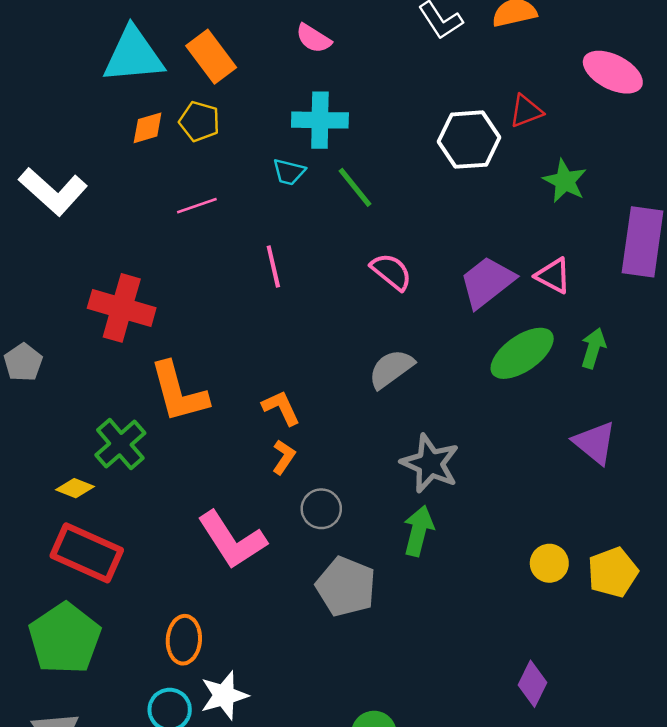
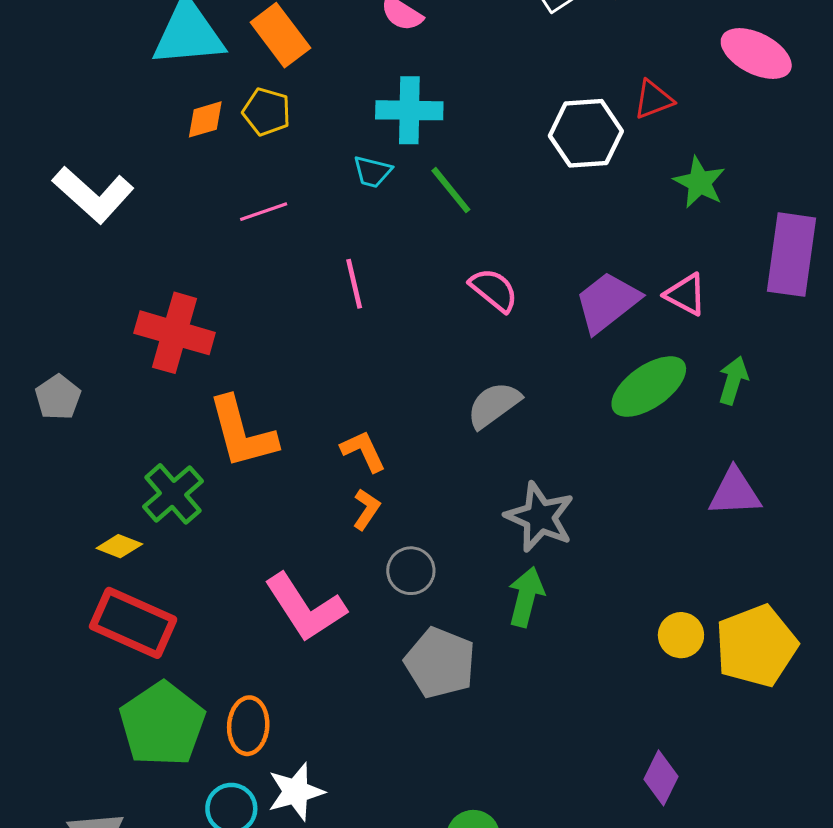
purple triangle: (595, 443) -> (735, 492), turned -42
yellow pentagon: (613, 572) -> (756, 646), size x1.4
green pentagon: (65, 638) -> (162, 724), moved

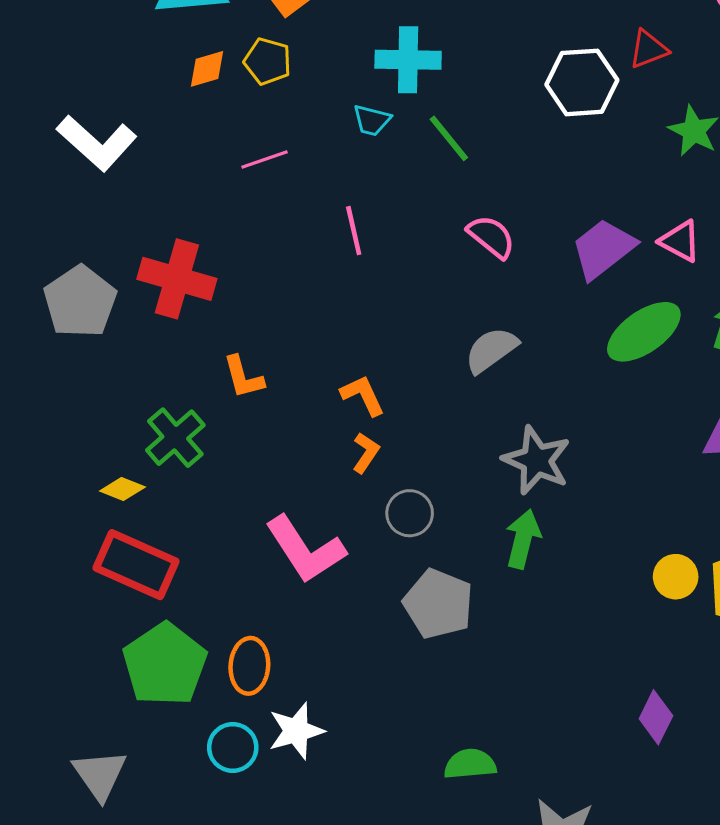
gray pentagon: (58, 397) -> (80, 302), moved, size x1.6
orange L-shape: (242, 433) -> (243, 377), size x0.6

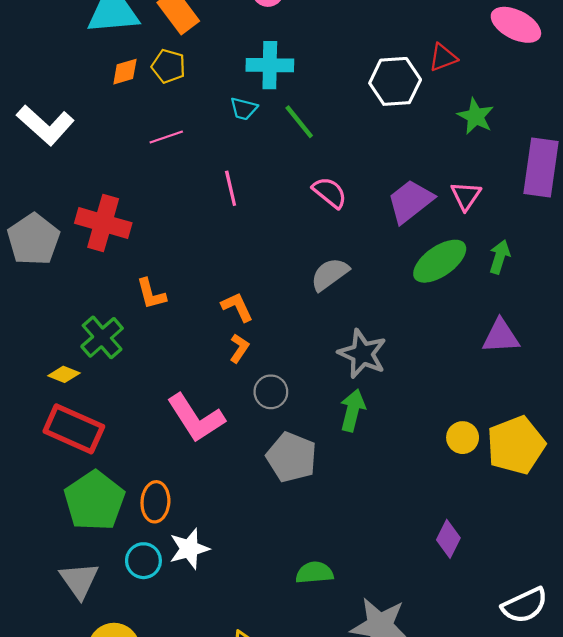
pink triangle: (680, 241) -> (466, 196), turned 36
gray triangle: (100, 775) -> (79, 580), moved

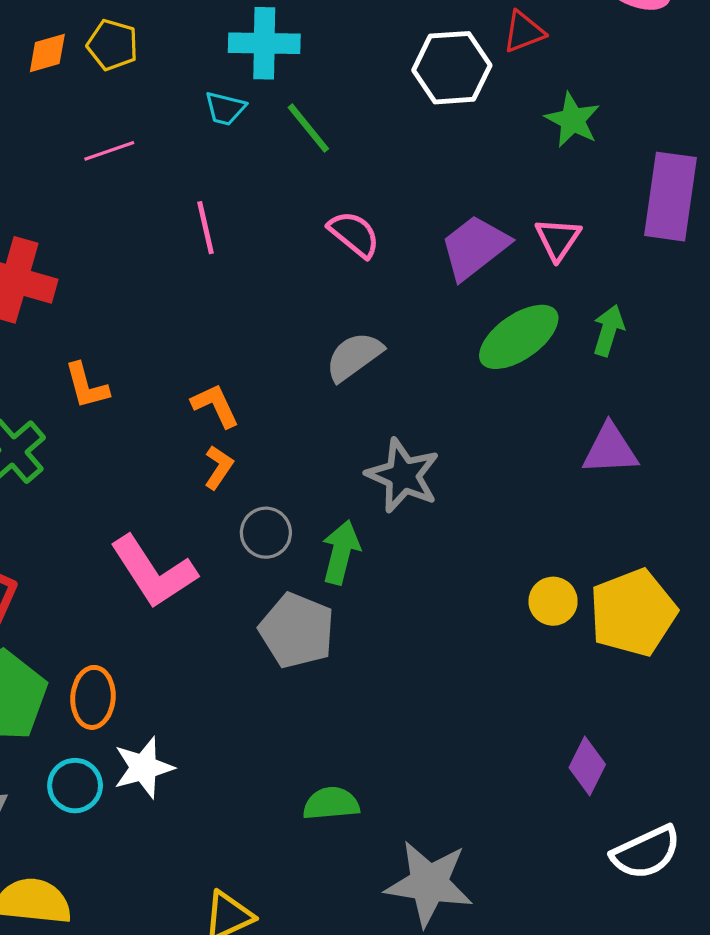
green arrow: (353, 410) -> (341, 552), moved
purple diamond: (448, 539) -> (587, 766), moved

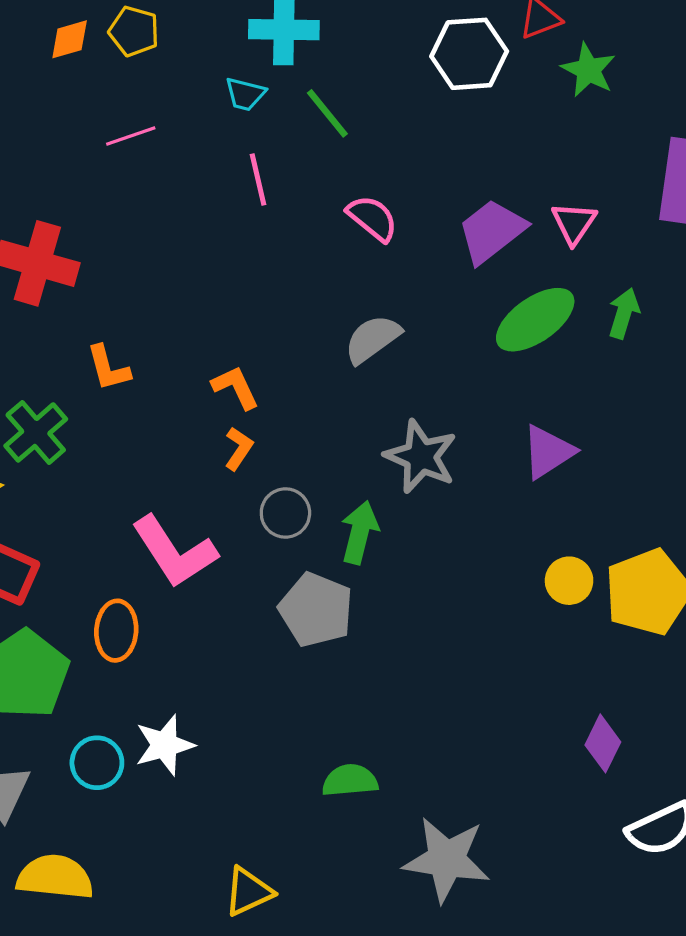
green star: (573, 120) -> (588, 70), moved
pink line: (206, 228) -> (258, 179), moved
purple triangle: (610, 449) -> (548, 452), moved, turned -30
orange ellipse: (93, 697) -> (116, 631), moved

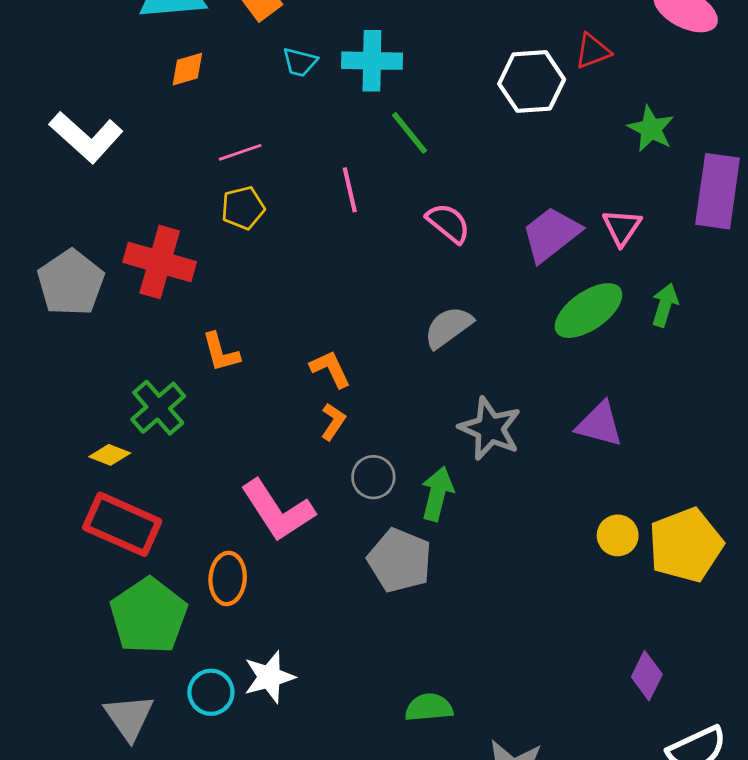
yellow pentagon: (134, 31) -> (243, 208), moved, turned -30
green star: (588, 70) -> (651, 129), moved
cyan trapezoid: (245, 94) -> (300, 62), moved
purple triangle: (548, 452) -> (600, 424), turned 48

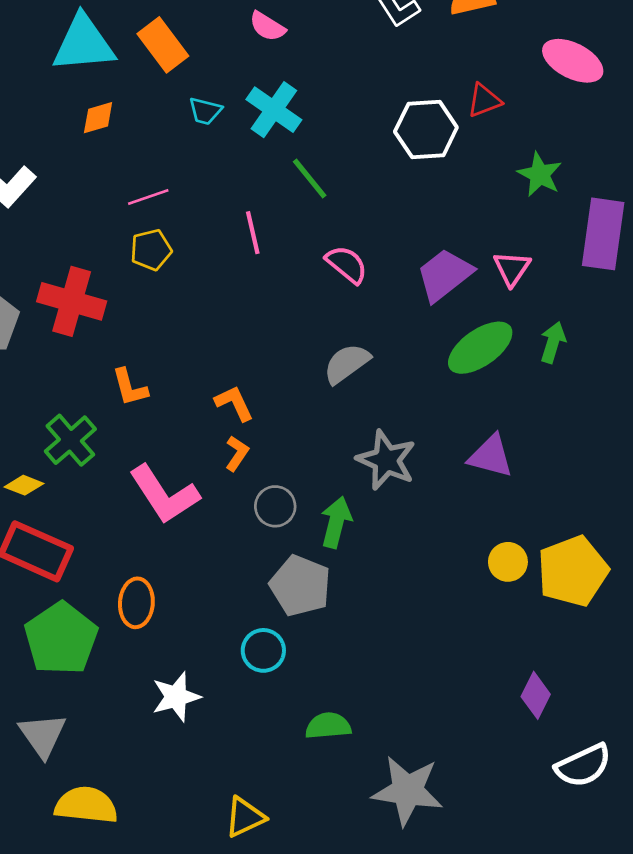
cyan cross: (372, 61) -> (274, 110), turned 34
pink L-shape: (278, 510) -> (164, 494), moved
cyan circle: (211, 692) -> (263, 650), moved

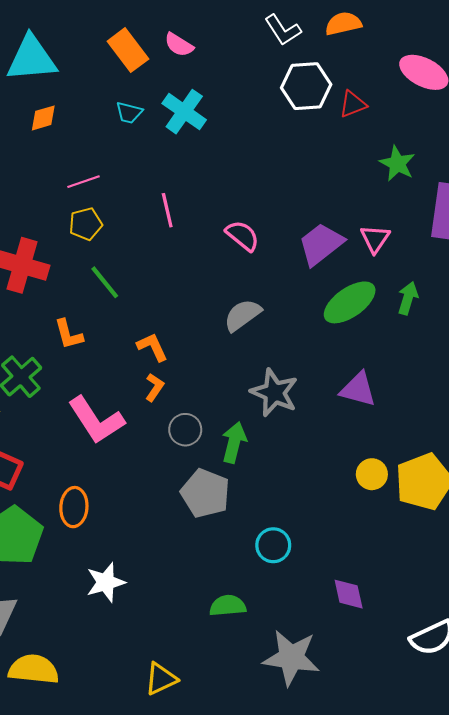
orange rectangle: (163, 45) -> (128, 50), moved
white hexagon: (426, 130) -> (306, 86), moved
green line: (310, 178) -> (105, 282), moved
cyan circle: (263, 650) -> (273, 545), moved
purple diamond: (536, 695) -> (349, 594), moved, turned -39

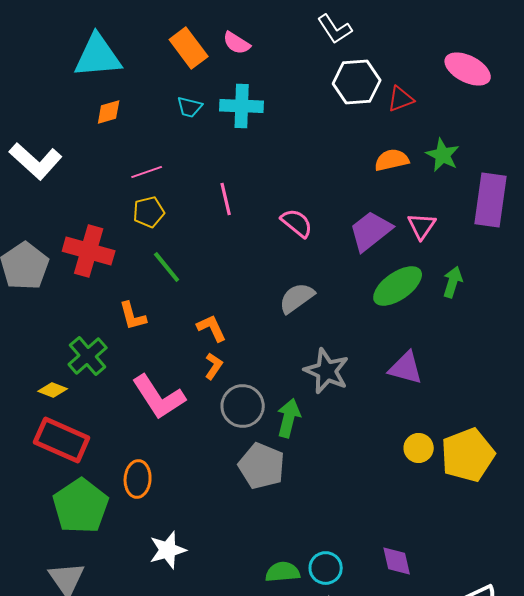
orange semicircle: (343, 24) -> (392, 160), moved
cyan cross: (184, 112) -> (242, 106), turned -33
gray circle: (185, 430) -> (243, 406), size x1.4
cyan circle: (273, 545) -> (326, 568), moved

